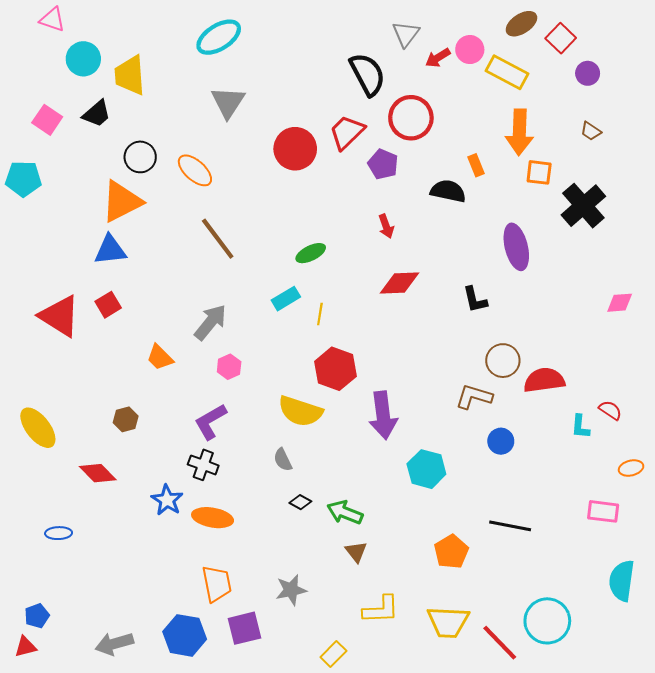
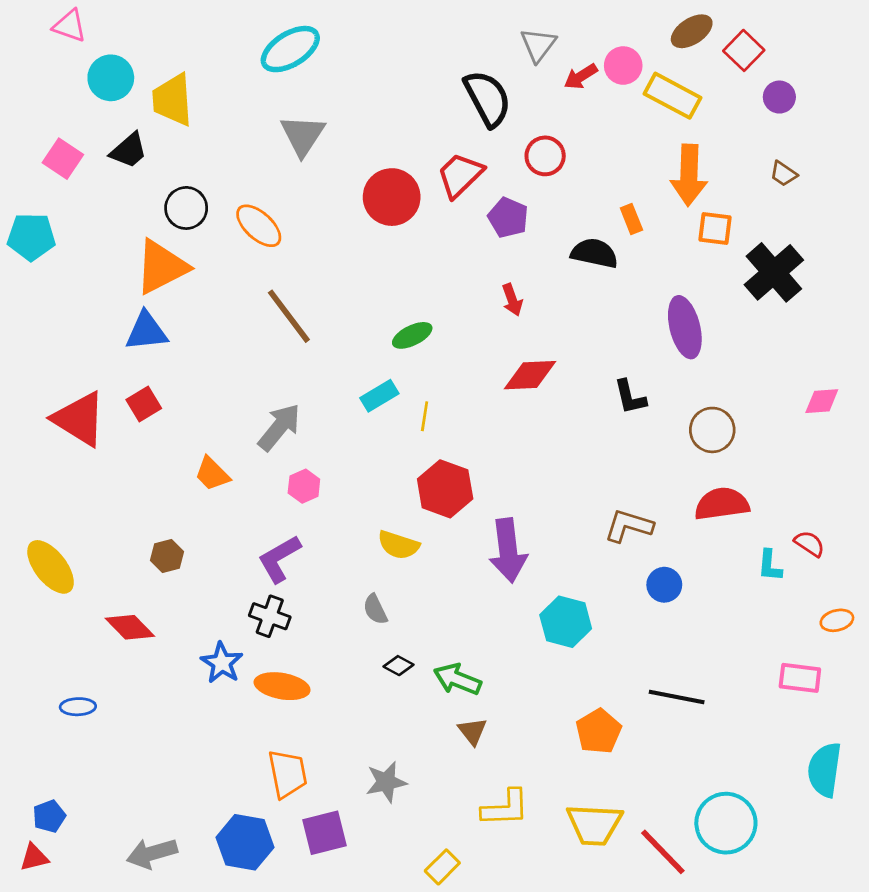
red circle: (411, 118) -> (545, 156), size x0.7
brown circle: (503, 361) -> (712, 430), moved
yellow semicircle: (300, 411) -> (398, 545), size x0.7

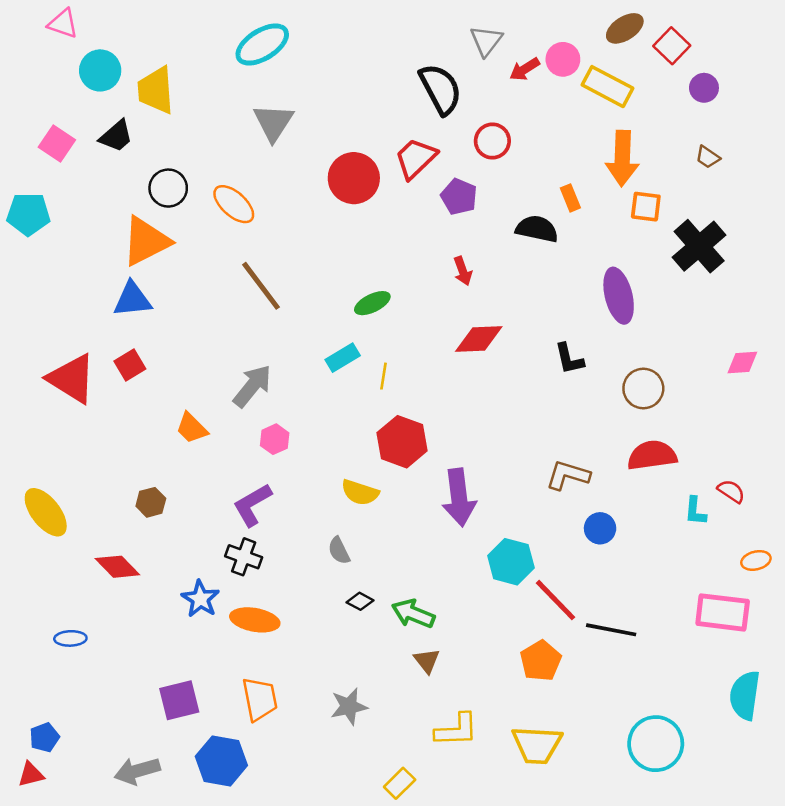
pink rectangle: (800, 678) -> (723, 612), size x1.4
purple square: (325, 833) -> (179, 700), moved
red line: (663, 852) -> (555, 600), moved

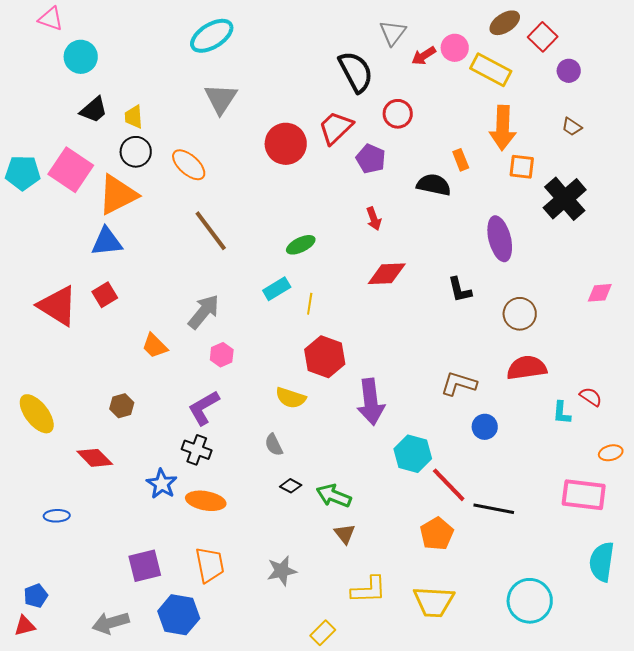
yellow trapezoid: (156, 90) -> (134, 117), moved, size x0.6
pink square: (57, 143) -> (71, 170), moved, size x1.5

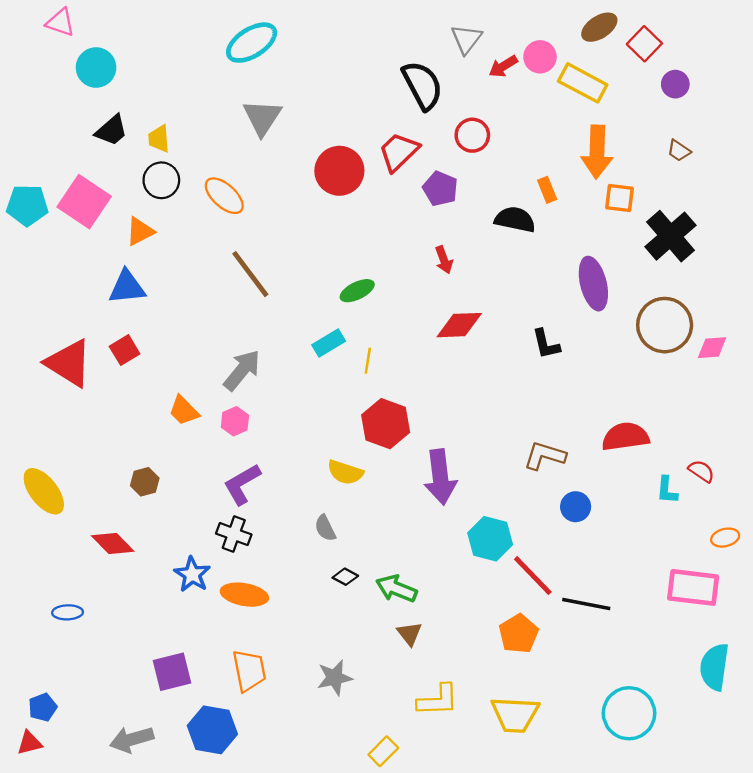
orange triangle: (118, 195) -> (140, 231), size x0.6
brown circle: (520, 314) -> (665, 325), moved, size x1.4
pink hexagon: (222, 355) -> (235, 421), moved

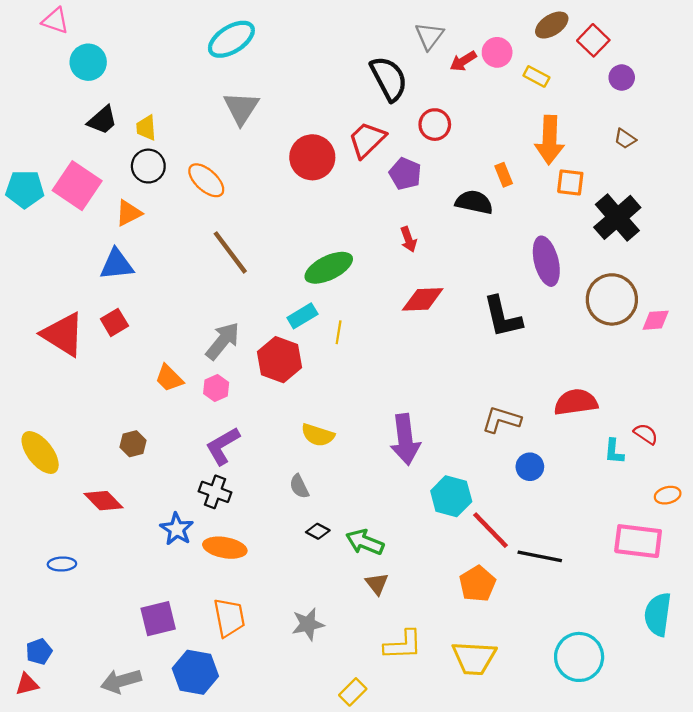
yellow rectangle: (583, 83) -> (536, 76), size x0.6
green ellipse: (357, 291) -> (329, 268), size x1.5
black L-shape: (546, 344) -> (503, 317), size x1.5
red hexagon: (386, 424) -> (280, 360), moved

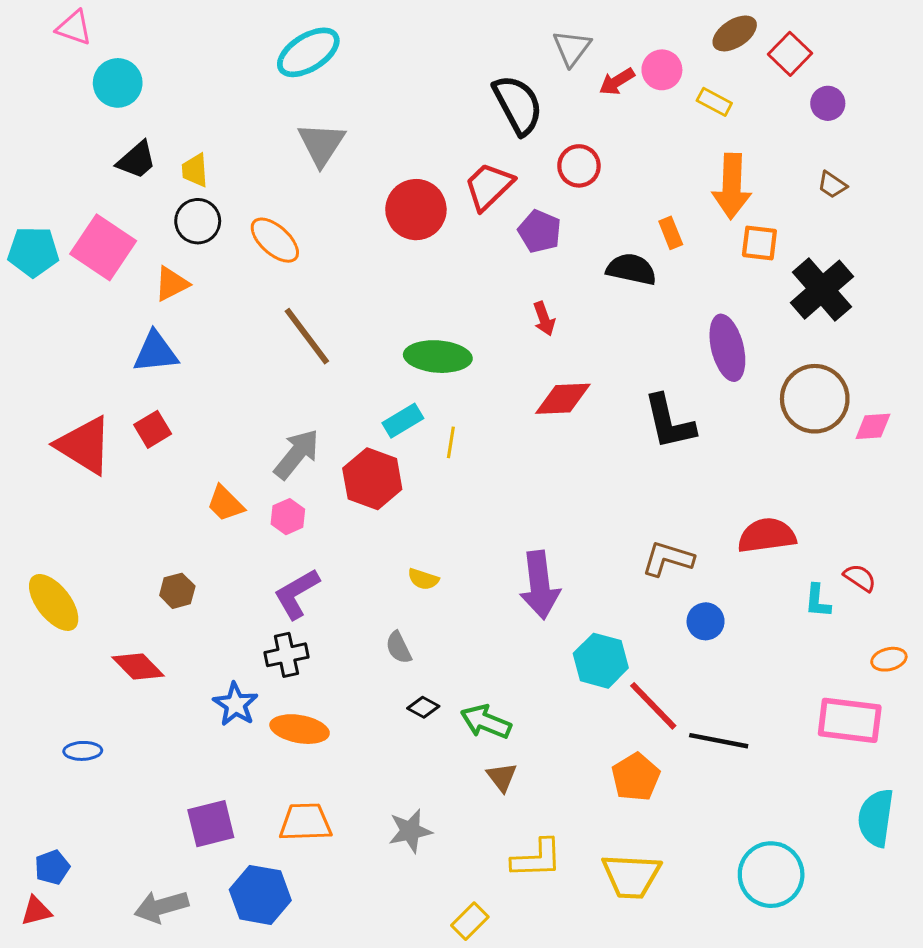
green ellipse: (329, 268) -> (438, 357), turned 30
yellow semicircle: (318, 435) -> (423, 579), size x0.7
black cross: (215, 492) -> (286, 655), turned -32
orange trapezoid: (229, 618) -> (305, 822), turned -81

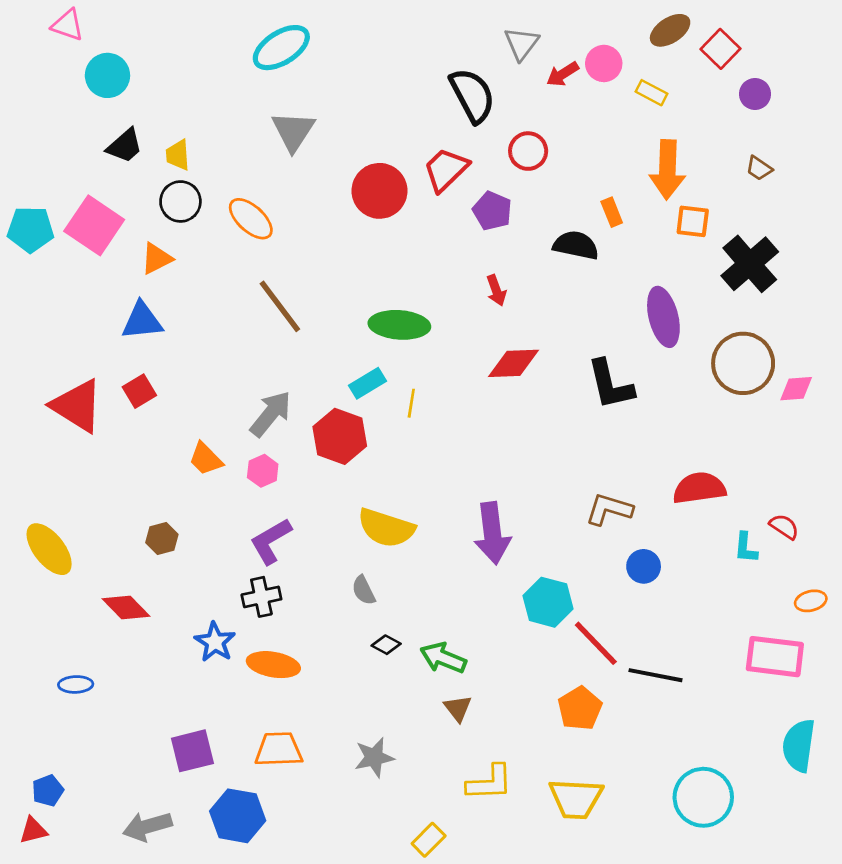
yellow semicircle: (423, 579) -> (386, 528), size x2.0

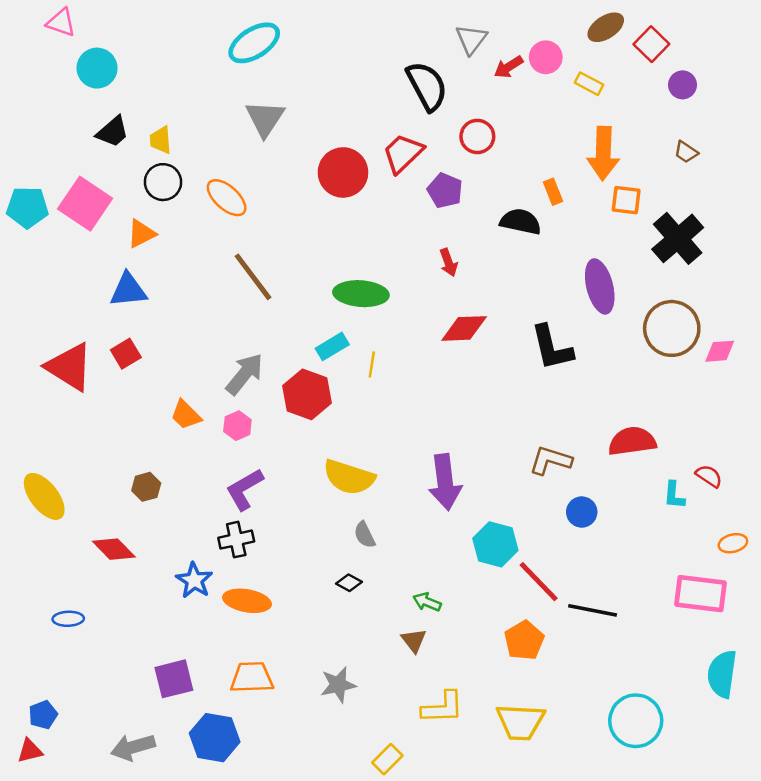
gray semicircle: (364, 590) -> (365, 535), moved
green arrow: (443, 658) -> (427, 602), moved, size x0.7

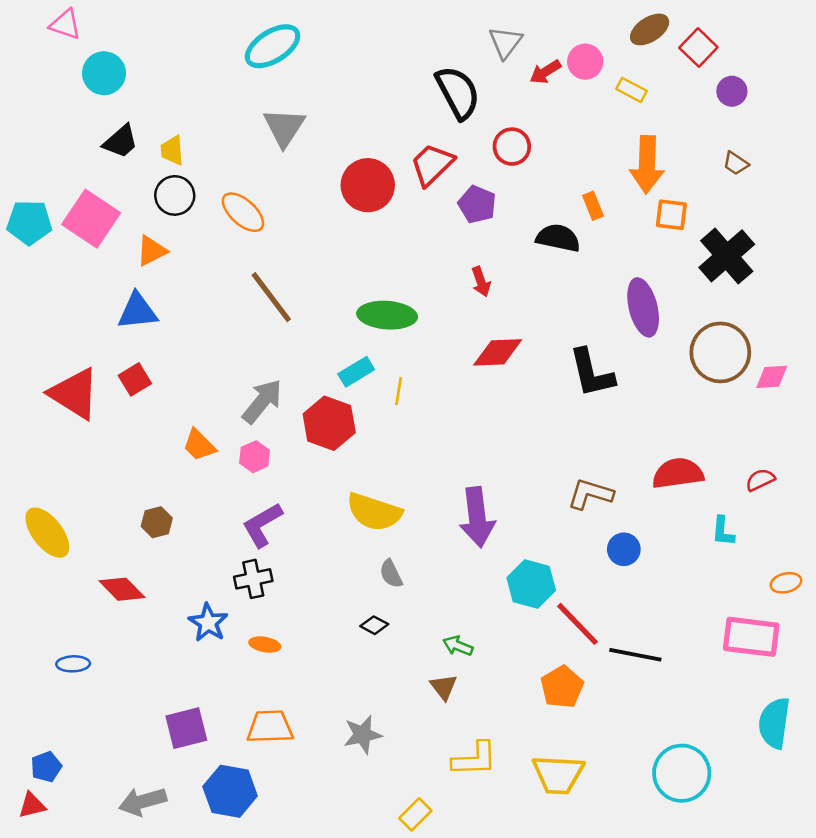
red semicircle: (709, 476) -> (760, 480), moved, turned -60
orange ellipse: (247, 601) -> (265, 645), size x0.6

